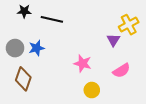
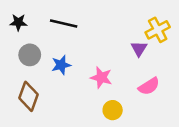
black star: (24, 11) -> (18, 22), moved
gray circle: (15, 48) -> (30, 55), moved
blue star: (37, 48) -> (61, 65), moved

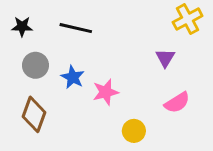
yellow cross: (158, 30) -> (188, 19), moved
blue star: (61, 65) -> (73, 77), turned -30
pink star: (101, 77) -> (106, 92), moved, turned -30

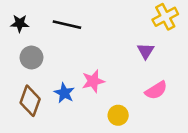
blue star: (73, 77) -> (64, 93), moved

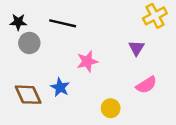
gray circle: (31, 58) -> (29, 43), moved
pink star: (93, 81) -> (87, 61), moved
brown diamond: (30, 101) -> (28, 95), turned -44

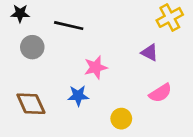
black star: (18, 22) -> (20, 13), moved
purple triangle: (136, 48) -> (150, 53), turned -35
blue star: (60, 87) -> (78, 96), moved, turned -30

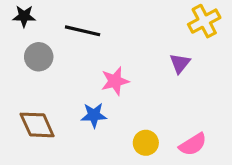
purple triangle: (150, 53) -> (180, 63), turned 42
pink semicircle: (160, 93) -> (193, 144), moved

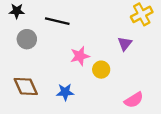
blue star: (94, 115) -> (65, 92), moved
yellow circle: (146, 143) -> (101, 70), moved

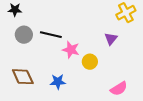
black line: (57, 21) -> (51, 35), moved
pink star: (80, 56) -> (71, 50), turned 30

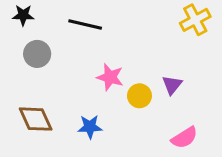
black line: (51, 35) -> (85, 24), moved
purple triangle: (111, 39) -> (172, 85), moved

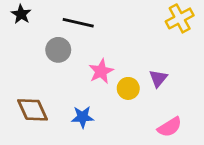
black star: (23, 15) -> (21, 14), turned 30
gray circle: (37, 54) -> (58, 50), moved
pink star: (110, 77) -> (101, 71), turned 30

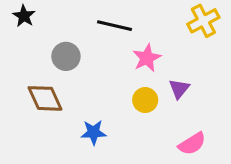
black line: (78, 23) -> (114, 26), moved
pink star: (101, 71) -> (147, 58), moved
brown diamond: (33, 110) -> (45, 98), moved

